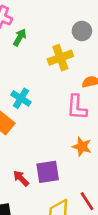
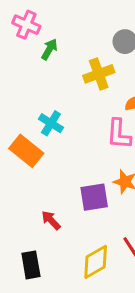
purple square: (48, 172) -> (94, 197), moved

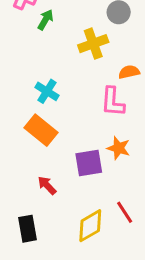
orange rectangle: (26, 151) -> (41, 130), moved

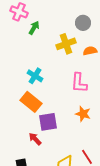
orange semicircle: (129, 72) -> (90, 51), moved
purple square: (89, 163) -> (48, 122), moved

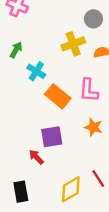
green arrow: (34, 28) -> (16, 50), moved
cyan cross: (35, 76) -> (36, 71), moved
orange rectangle: (31, 102) -> (58, 96), moved

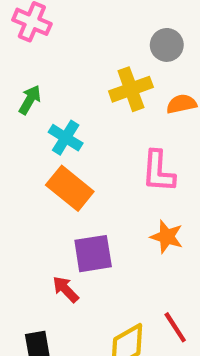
orange rectangle: (58, 96) -> (70, 188), moved

